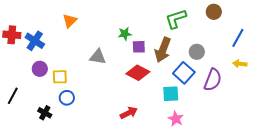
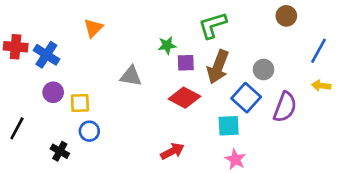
green L-shape: (176, 19) -> (213, 25), moved

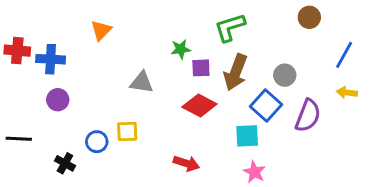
blue cross: (46, 55) -> (51, 59), turned -30
yellow square: (80, 103) -> (127, 132), moved
black line: (17, 128) -> (19, 139), turned 65
red arrow: (172, 151) -> (186, 163), turned 45

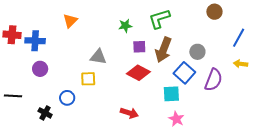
green star: (181, 49) -> (125, 26), moved
yellow square: (127, 132) -> (88, 79), moved

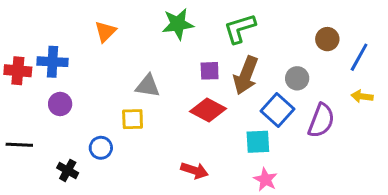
brown circle: (214, 12) -> (327, 39), moved
green star: (125, 26) -> (178, 24), moved, size x1.5
red cross: (12, 35) -> (18, 71), moved

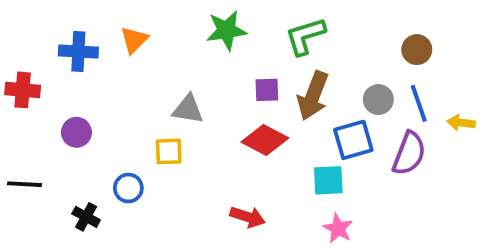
blue line: (359, 57) -> (419, 103), moved, turned -48
blue cross: (53, 62) -> (78, 52), moved
blue square: (277, 110) -> (353, 140), turned 32

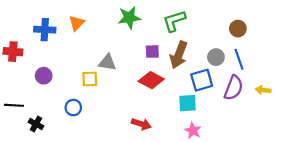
yellow arrow: (461, 123) -> (263, 90), moved
yellow square: (169, 151) -> (90, 79), moved
black cross: (86, 217) -> (36, 124), moved

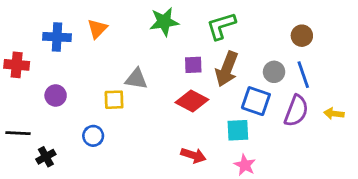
blue square: (202, 80) -> (256, 101), turned 35
black cross: (36, 124) -> (46, 157), turned 32
red arrow: (141, 124) -> (193, 155), moved

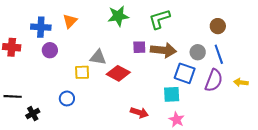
brown arrow: (227, 69) -> (163, 50), turned -105
purple circle: (56, 95) -> (50, 50), moved
red diamond: (192, 101) -> (118, 73), moved

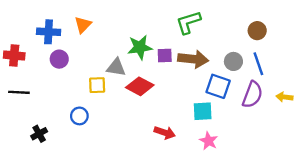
green star: (118, 16) -> (140, 47), moved
black line: (13, 96) -> (19, 92), moved

